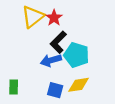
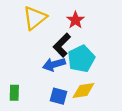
red star: (54, 18) -> (75, 20), moved
cyan pentagon: (76, 55) -> (81, 59), turned 30

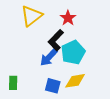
blue arrow: (54, 64) -> (49, 57), turned -30

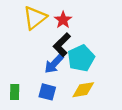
red star: (68, 18) -> (63, 20), moved
blue square: (53, 86) -> (47, 92), moved

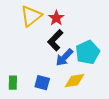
cyan pentagon: (81, 58) -> (88, 52), moved
blue arrow: (54, 64) -> (64, 57), moved

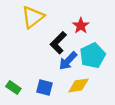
red star: (56, 18) -> (81, 26), moved
green rectangle: (13, 83) -> (13, 88), turned -56

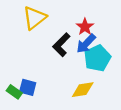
blue arrow: (68, 61) -> (86, 44), moved
blue square: (44, 88) -> (28, 87), moved

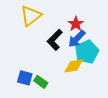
yellow diamond: (83, 90) -> (74, 66), moved
green rectangle: (14, 92) -> (41, 82), moved

